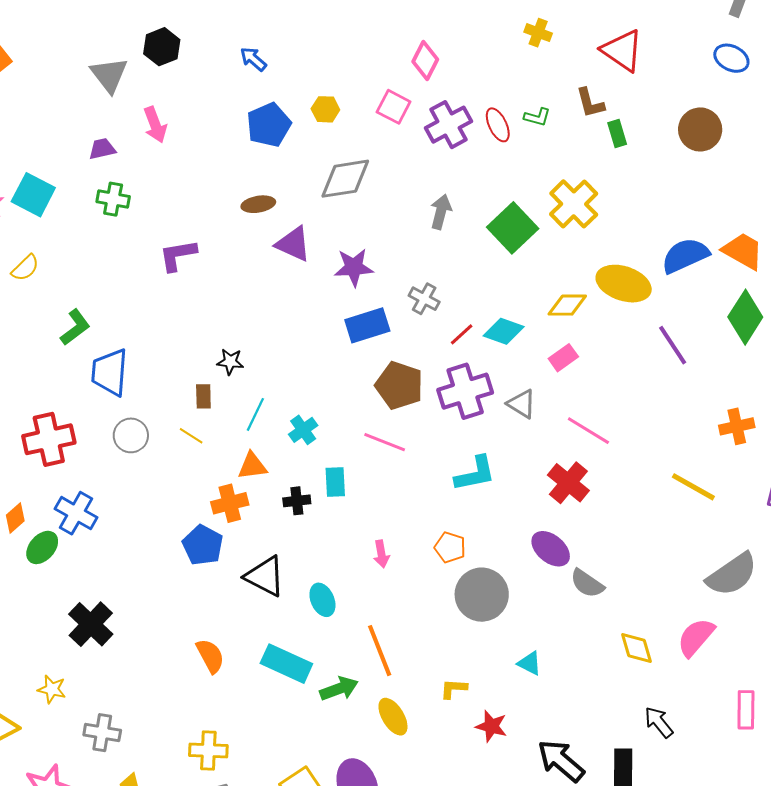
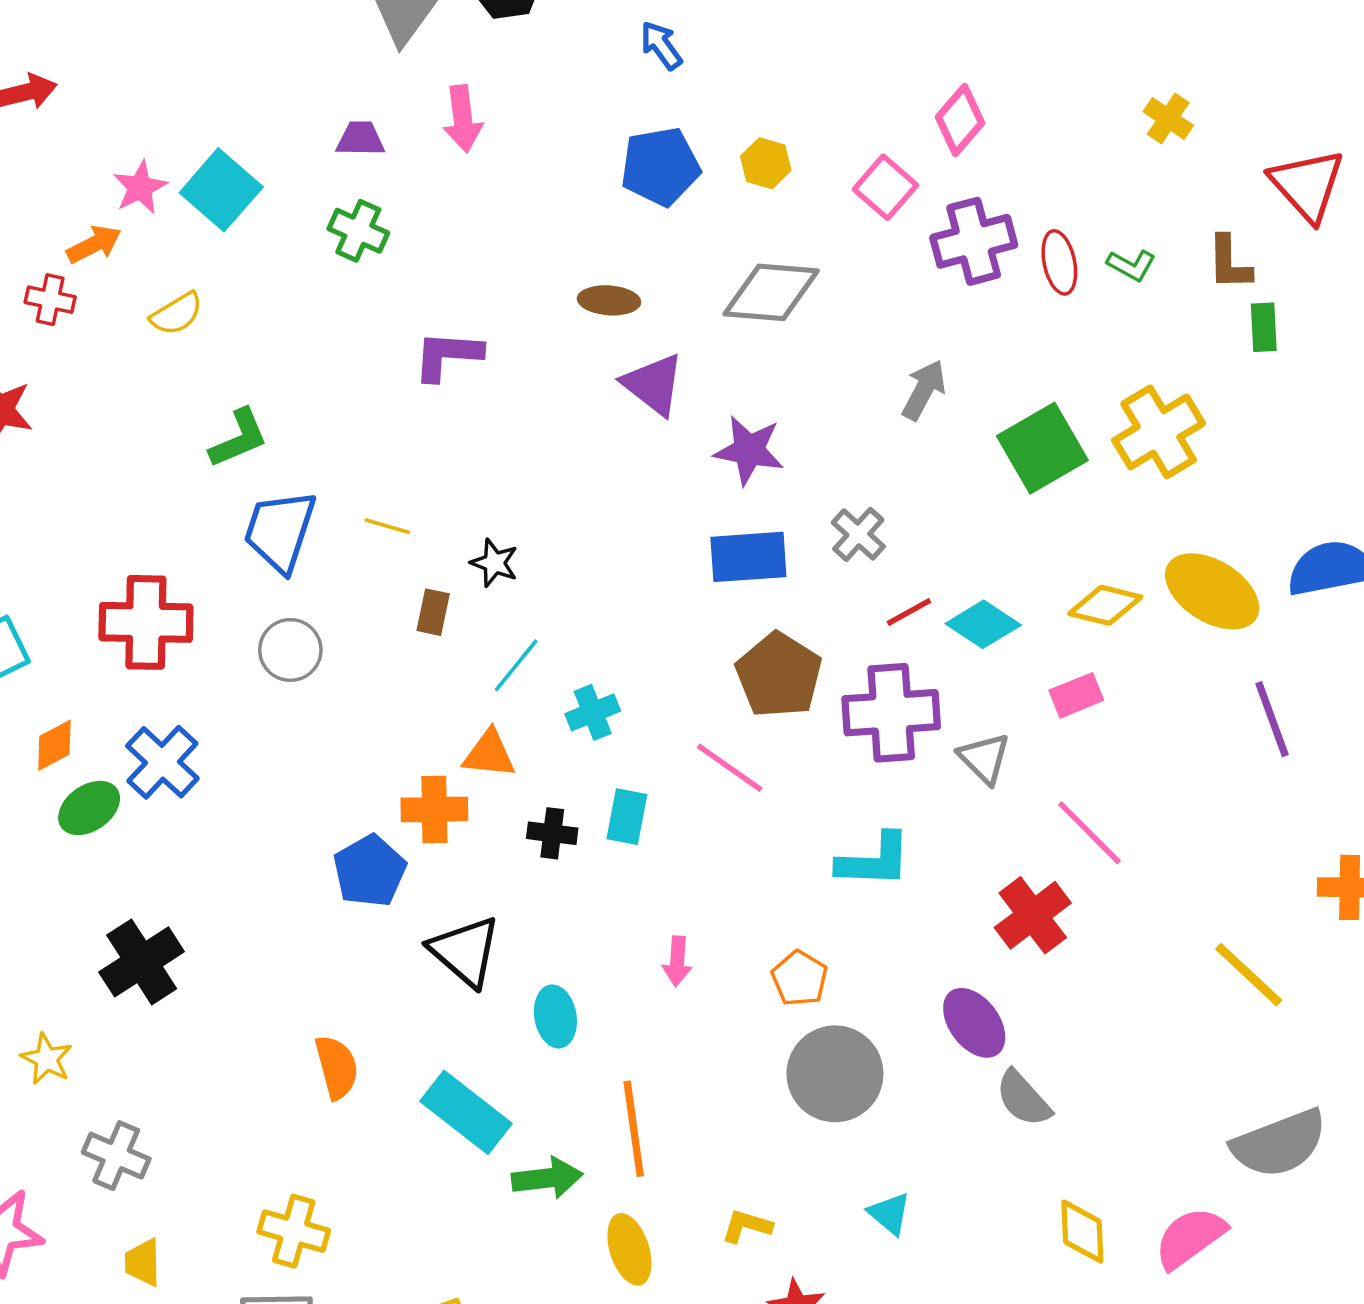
yellow line: (191, 436) -> (387, 526), moved, turned -30

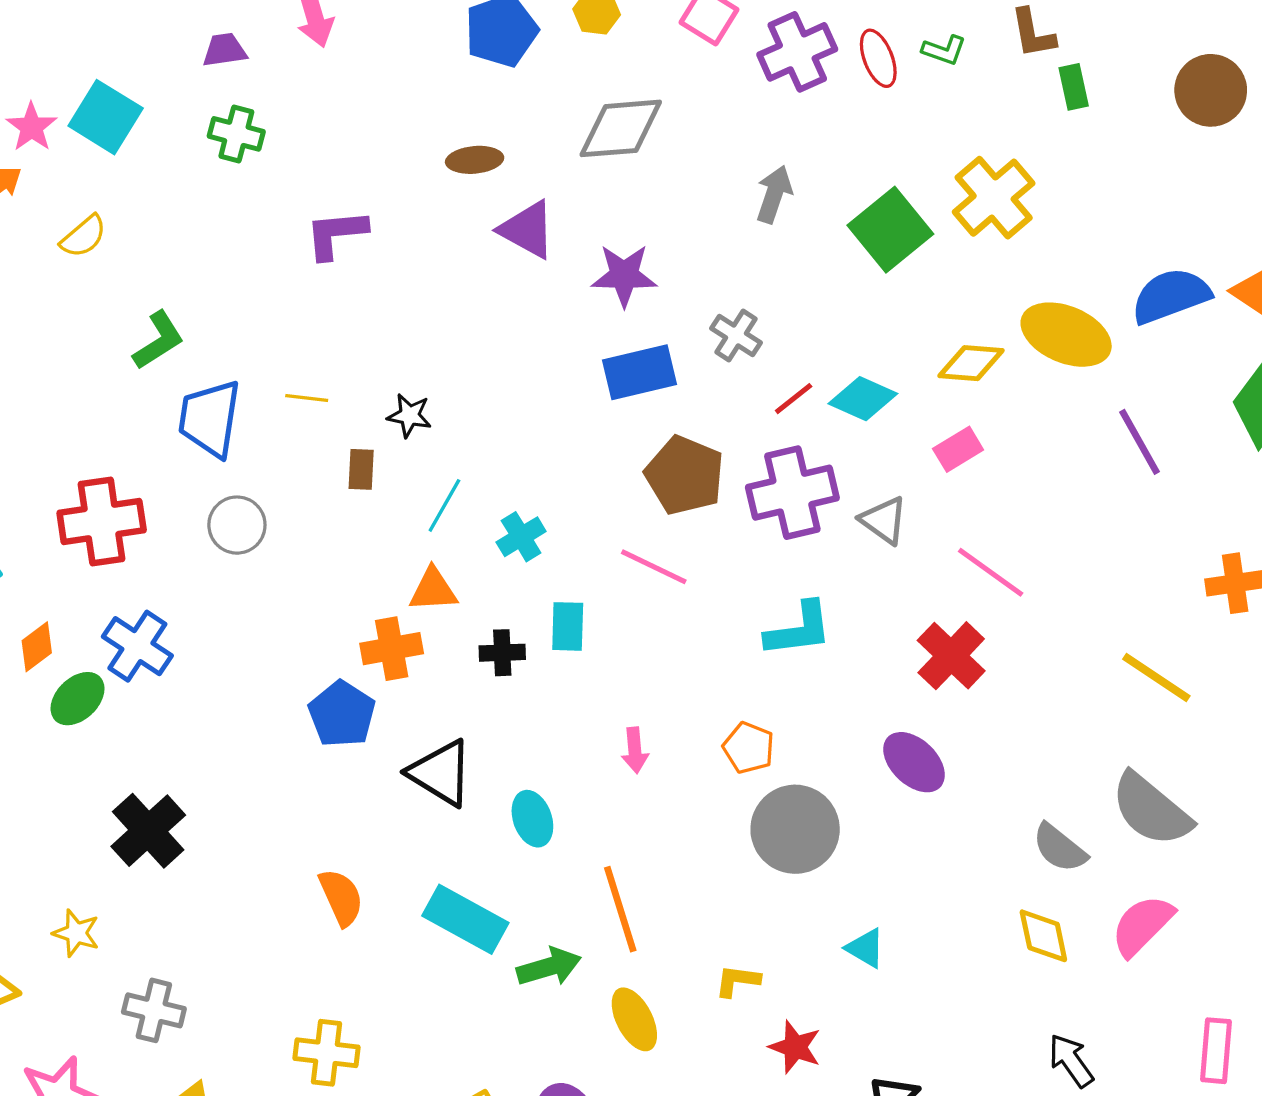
gray semicircle: (1023, 1098) -> (1060, 848), moved
gray semicircle: (1279, 1144) -> (1151, 810), moved, turned 70

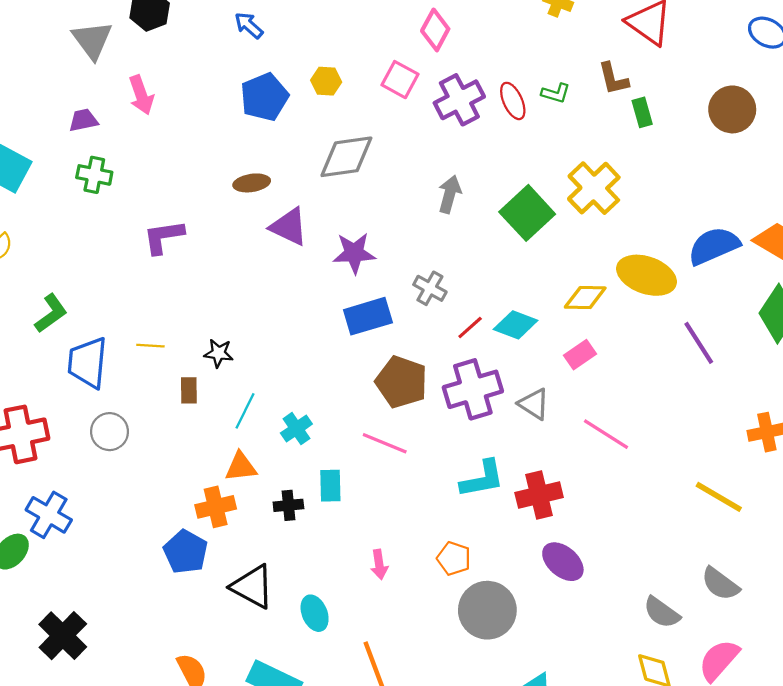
red cross: (951, 656) -> (539, 495), moved, turned 36
gray semicircle: (1151, 810) -> (720, 584), size x0.7

